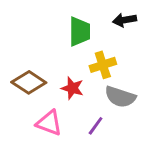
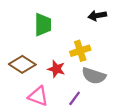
green trapezoid: (80, 32) -> (43, 25), moved

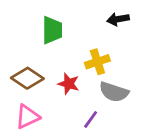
pink triangle: (38, 96) -> (27, 117), moved, turned -45

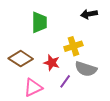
pink triangle: (27, 117) -> (33, 88), moved
purple line: (91, 119) -> (65, 81), moved

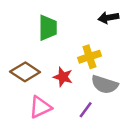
purple line: (65, 81) -> (86, 110), moved

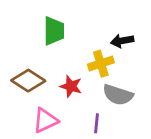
black arrow: (108, 18) -> (122, 41), moved
purple line: (86, 110) -> (97, 123), turned -30

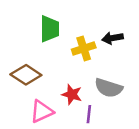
yellow cross: (101, 64) -> (84, 49), moved
red star: (71, 86) -> (72, 94), moved

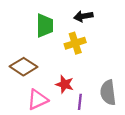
black arrow: (112, 38) -> (83, 16), moved
gray semicircle: (109, 88) -> (108, 93), moved, turned 65

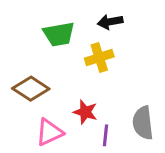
green trapezoid: (45, 26) -> (59, 34), turned 80

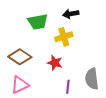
red star: (85, 112) -> (55, 63), moved
pink triangle: (49, 132) -> (20, 85), moved

